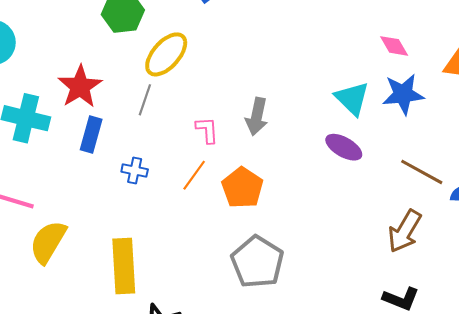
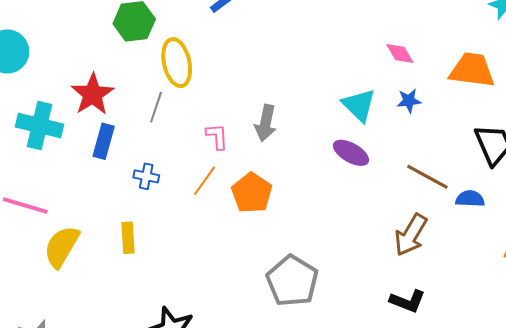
yellow ellipse: (166, 54) -> (177, 63), turned -54
blue star: (403, 94) -> (409, 101), size x0.6
gray pentagon: (257, 262) -> (292, 281), moved
yellow rectangle: (124, 266) -> (128, 238), moved, size x0.6

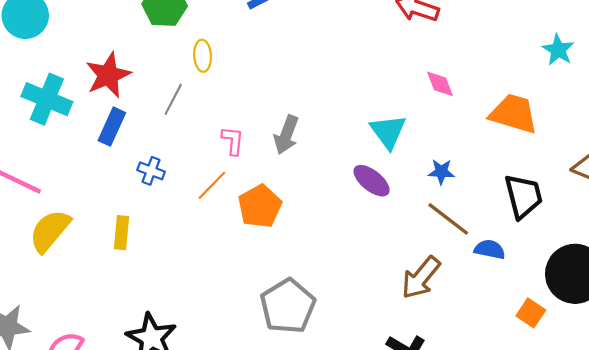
yellow ellipse: (177, 63) -> (203, 56), size x0.6
blue star: (409, 101) -> (441, 172), moved

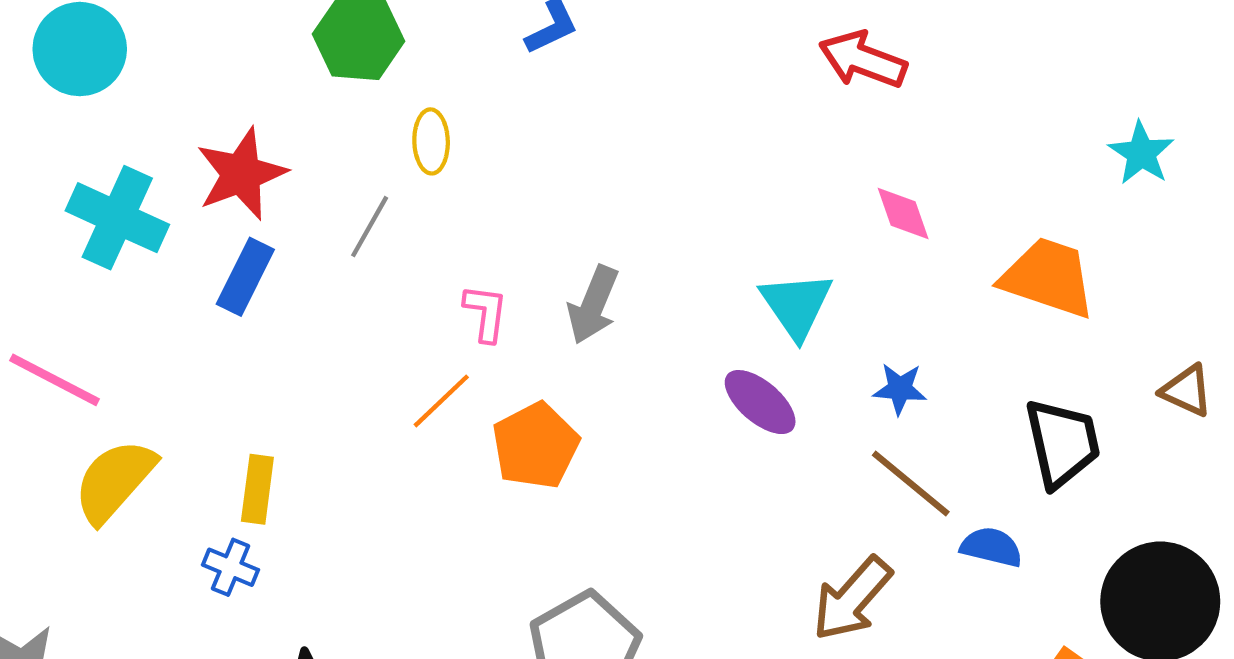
blue cross: (151, 171) -> (231, 567), moved

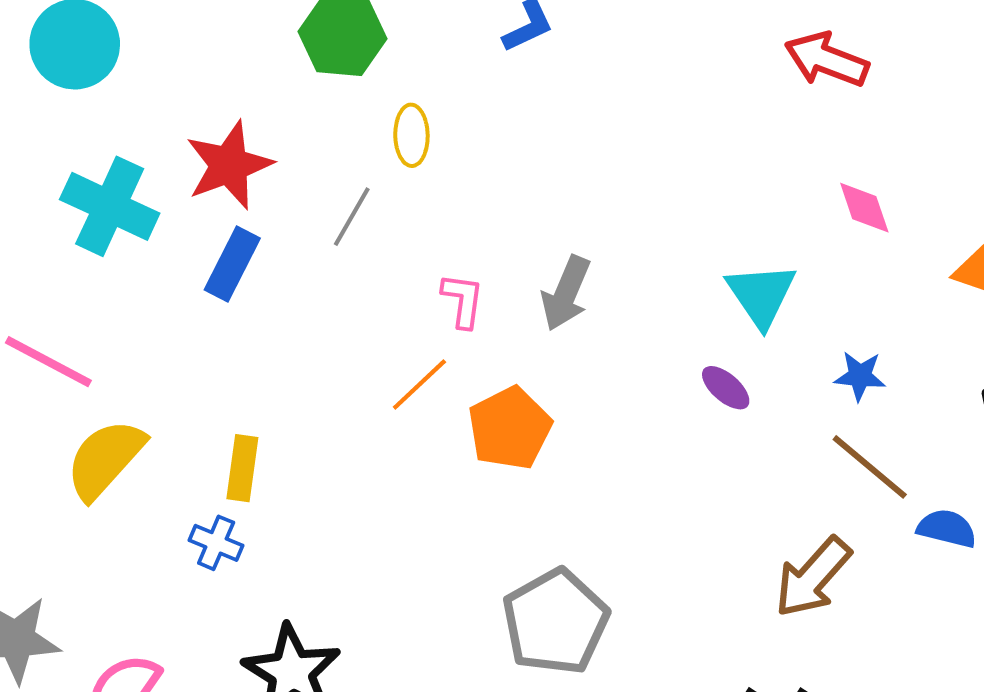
purple ellipse: (760, 402) -> (726, 388), size x0.7

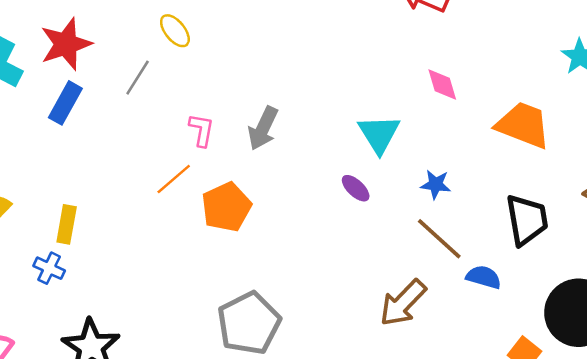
yellow ellipse: (411, 135) -> (175, 31), turned -40

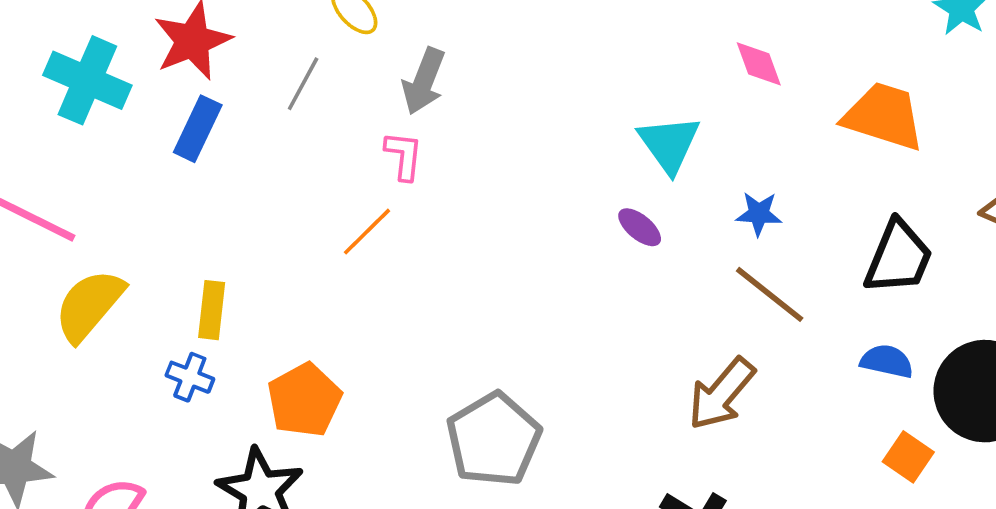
gray arrow: (263, 128) -> (424, 81), moved
orange pentagon: (226, 207) -> (304, 400), moved
black trapezoid: (527, 220) -> (899, 257), turned 36
blue semicircle: (484, 277) -> (887, 361), moved

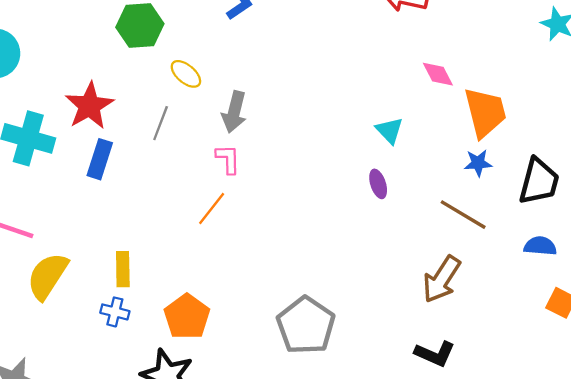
orange trapezoid: (884, 116) -> (485, 112), moved, turned 66
cyan triangle: (669, 144) -> (389, 130), size x0.7
blue star: (759, 214) -> (478, 163), moved
purple ellipse: (640, 227) -> (378, 184), turned 40

